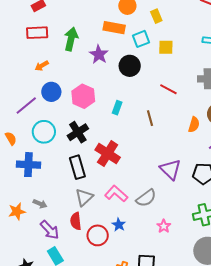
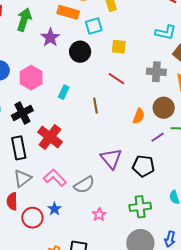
yellow square: (166, 47) -> (119, 47), moved

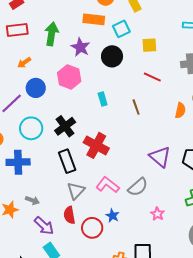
pink hexagon: (31, 78) -> (69, 77), moved
cyan rectangle: (64, 92) -> (103, 99), turned -32

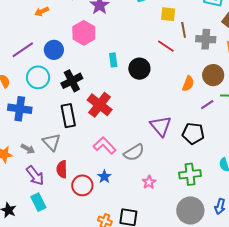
black circle: (112, 56) -> (139, 69), moved
blue circle: (36, 88) -> (54, 50), moved
brown line: (136, 107) -> (184, 30), moved
gray triangle: (76, 191) -> (52, 142), moved, turned -36

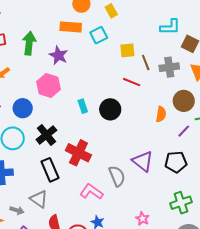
gray semicircle: (134, 152) -> (117, 176), moved, turned -70

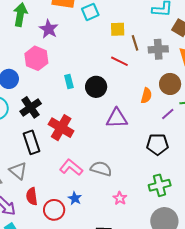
purple triangle: (143, 161) -> (117, 118), moved, turned -45
gray semicircle: (117, 176) -> (101, 169), moved, turned -55

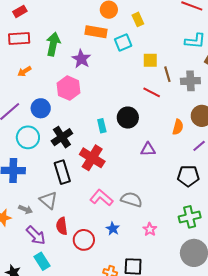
cyan rectangle: (69, 81) -> (102, 126), moved
purple triangle: (117, 118) -> (148, 149), size x0.7
blue star: (75, 198) -> (113, 229), moved

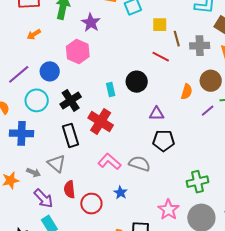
black pentagon: (188, 176) -> (164, 141), moved
pink star: (150, 229) -> (168, 210), moved, size x1.5

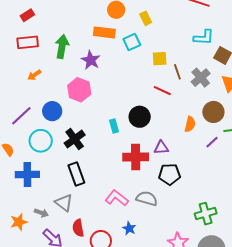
gray cross: (200, 46) -> (201, 78), turned -36
red cross: (101, 122) -> (136, 157), moved, turned -30

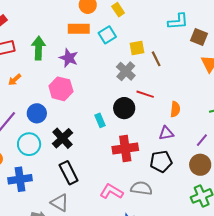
gray cross: (201, 78) -> (126, 71), moved
red line: (162, 91) -> (145, 94), moved
brown circle: (213, 112) -> (200, 165), moved
purple line: (212, 142) -> (202, 140), moved
purple triangle: (161, 148) -> (166, 133), moved

